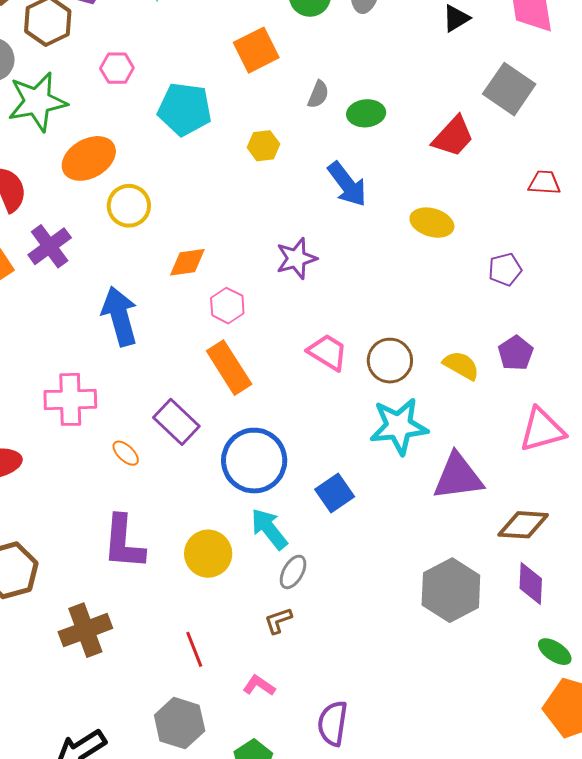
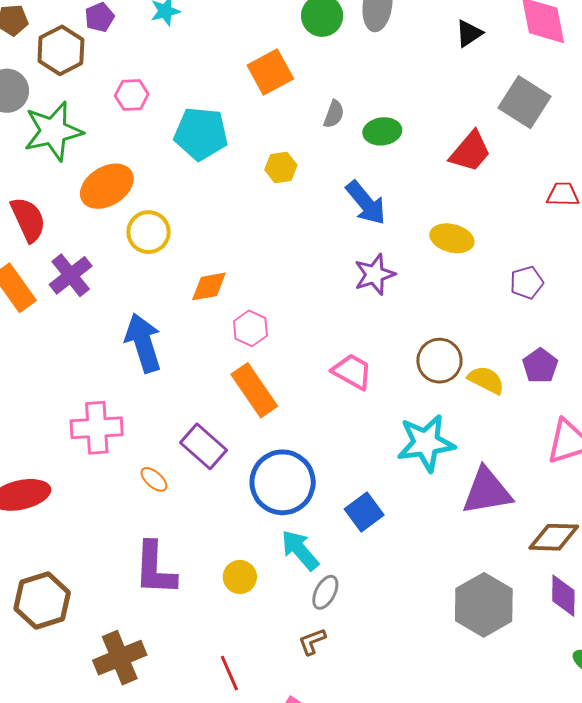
purple star: (296, 258) -> (375, 274), moved
brown circle: (390, 361) -> (439, 361), moved
yellow circle: (208, 554) -> (240, 577), size x0.7

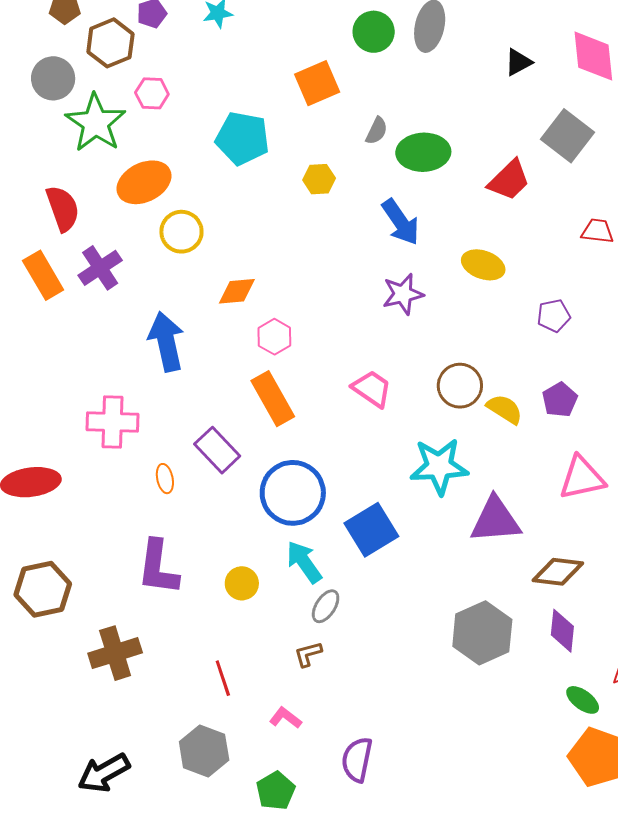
pink hexagon: (132, 95) -> (152, 93), moved
green star: (53, 131) -> (96, 123), turned -30
green ellipse: (382, 131) -> (423, 152), size x1.4
orange ellipse: (154, 479) -> (165, 479), turned 32
blue square: (364, 512) -> (371, 530), size x1.4

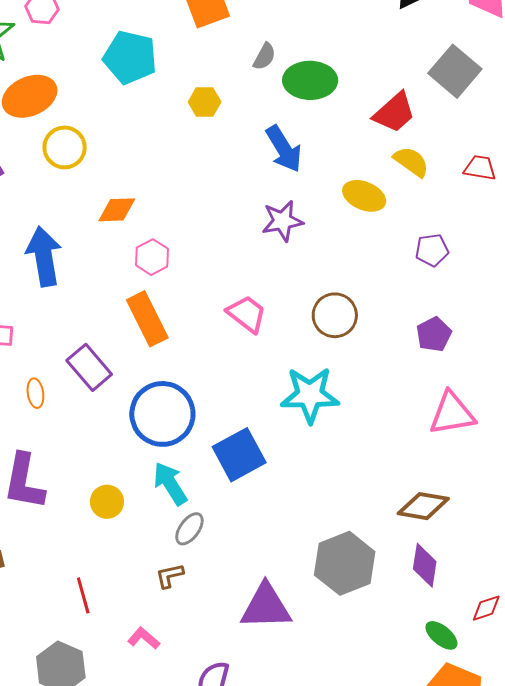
yellow semicircle: (505, 409) -> (411, 162), moved
purple triangle: (495, 520) -> (266, 607), moved

